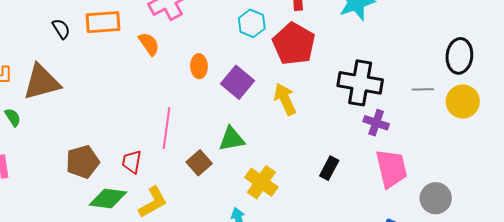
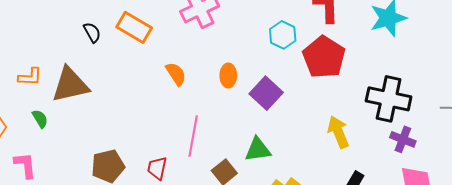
orange rectangle: (103, 22) -> (134, 27), turned 32
orange semicircle: (149, 44) -> (176, 74), moved
yellow arrow: (285, 99) -> (338, 132), moved

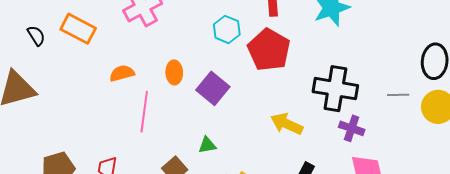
orange semicircle: (176, 74) -> (122, 73), turned -70
yellow arrow: (338, 132) -> (287, 124), turned -40
pink line: (193, 136) -> (144, 112), moved
green triangle: (258, 150) -> (207, 145), size x0.7

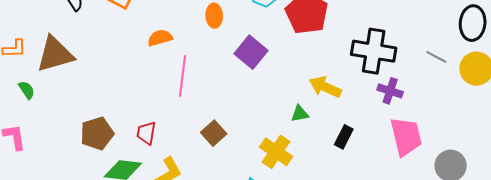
orange ellipse: (174, 72) -> (214, 16), moved
gray line: (398, 95) -> (436, 57), turned 30
green triangle: (207, 145) -> (300, 114), moved

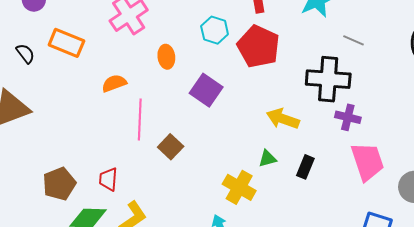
gray line: (436, 57) -> (353, 40), moved
green triangle: (300, 114) -> (267, 159), moved
brown square: (214, 133) -> (171, 147), moved

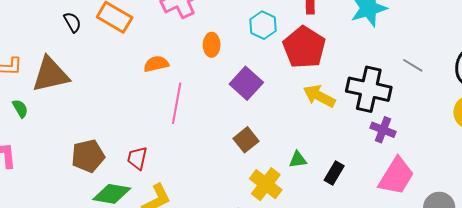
gray line: (353, 40) -> (413, 65), moved
yellow arrow: (283, 119) -> (319, 96), moved
brown square: (171, 147) -> (246, 140), moved
pink trapezoid: (367, 161) -> (396, 176), turned 42

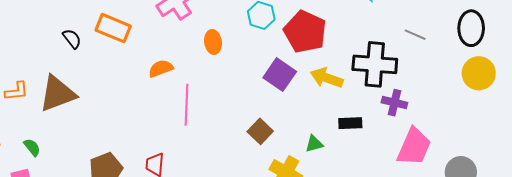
purple square: (246, 83) -> (280, 75), moved
green semicircle: (20, 108) -> (32, 147), moved
black rectangle: (334, 173) -> (350, 123), moved, turned 65

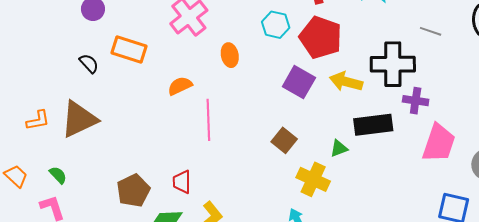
black rectangle: (350, 123) -> (373, 125), size x1.6

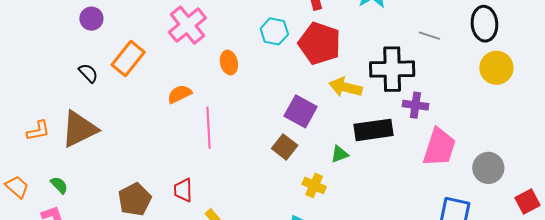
orange rectangle: (129, 49) -> (128, 58), turned -68
purple square: (299, 82) -> (301, 111), moved
yellow cross: (313, 179) -> (314, 185), size x0.7

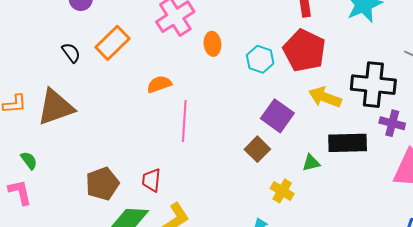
cyan hexagon: (274, 31) -> (260, 59), moved
orange ellipse: (229, 63) -> (212, 44), moved

